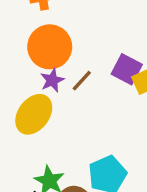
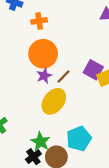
yellow ellipse: (34, 114) -> (54, 101), moved

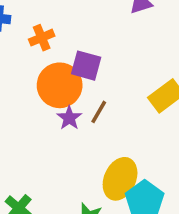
purple square: (93, 70) -> (86, 66), moved
yellow ellipse: (54, 101) -> (120, 179), moved

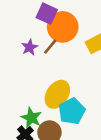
orange circle: (60, 85) -> (63, 27), moved

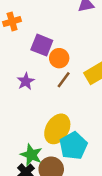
orange circle: (63, 27) -> (59, 58), size x0.6
brown line: (50, 47) -> (64, 80), moved

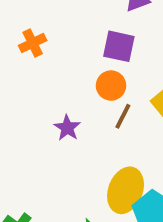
purple square: (42, 45) -> (119, 46), moved

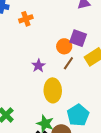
purple square: (119, 46) -> (78, 38), moved
yellow ellipse: (126, 190) -> (53, 90), moved, turned -30

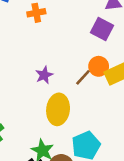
purple square: (78, 38) -> (102, 29), moved
orange circle: (64, 46) -> (99, 66), moved

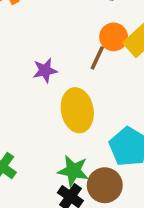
purple star: (44, 75) -> (45, 70), turned 30

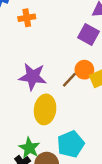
purple star: (45, 70) -> (33, 77), size x1.6

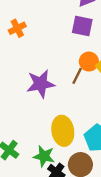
yellow ellipse: (45, 109) -> (63, 131), moved
green star: (29, 148) -> (44, 156), moved

